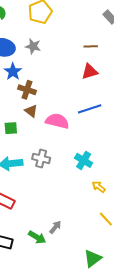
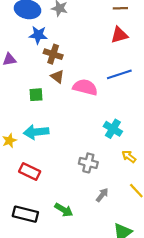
blue star: (13, 72) -> (38, 35), turned -30
gray cross: (41, 158) -> (88, 163), moved
gray arrow: (55, 227) -> (102, 195), moved

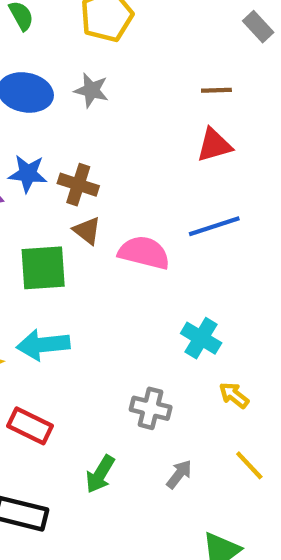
blue star: (38, 35) -> (28, 174), moved
green square: (36, 95) -> (43, 268), size x1.6
green arrow: (64, 210) -> (100, 474), moved, turned 90

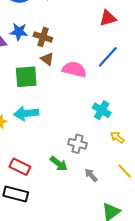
blue line: (214, 226) -> (108, 57), turned -30
red rectangle: (30, 426) -> (20, 167), moved
green arrow: (100, 474) -> (59, 164), moved, turned -84
gray arrow: (179, 474) -> (91, 175), turned -80

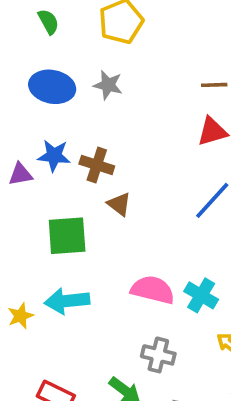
brown triangle: (47, 59) -> (119, 204), moved
pink semicircle: (74, 69) -> (153, 290), moved

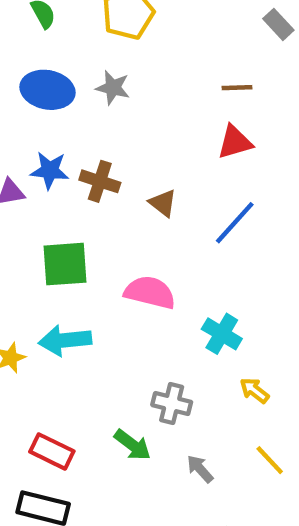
brown triangle: (119, 204) -> (163, 203), moved
pink semicircle: (153, 290) -> (150, 292), moved

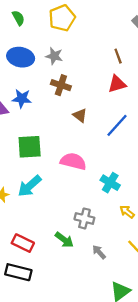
brown line: (237, 88) -> (118, 56), turned 72
brown cross: (100, 181) -> (61, 85), moved
cyan arrow: (65, 340) -> (30, 186), turned -35

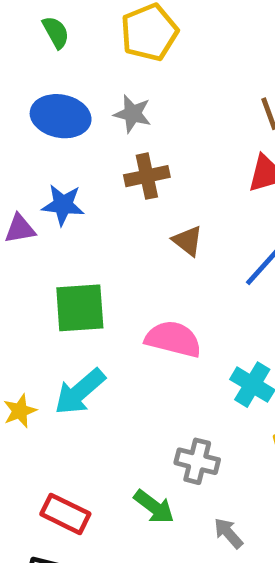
brown cross: (61, 85) -> (147, 176), turned -30

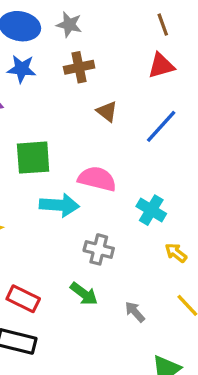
blue star: (63, 205) -> (22, 69), moved
cyan arrow: (80, 392) -> (59, 205), moved, turned -135
gray cross: (197, 461) -> (99, 249), moved

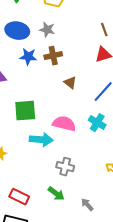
blue star: (22, 69) -> (28, 57), moved
cyan cross: (151, 210) -> (97, 123), moved

